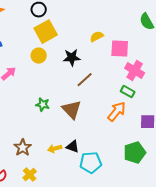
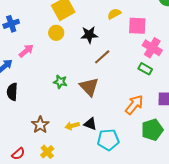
orange arrow: (117, 112) -> (134, 105), moved

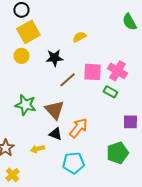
pink square: (137, 26) -> (92, 72), moved
green star: (60, 82) -> (25, 105), size x1.5
orange arrow: (134, 105) -> (78, 128), moved
black triangle: (90, 124) -> (55, 134), moved

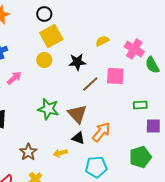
green semicircle: (129, 22) -> (152, 65), moved
pink cross: (117, 71) -> (134, 49), moved
green rectangle: (110, 92) -> (140, 105), moved, turned -32

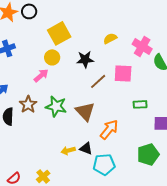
black circle: (44, 14) -> (29, 11), moved
pink arrow: (14, 78) -> (41, 75), moved
green rectangle: (140, 105) -> (140, 104), moved
black triangle: (78, 138) -> (86, 148), moved
brown star: (28, 152) -> (28, 104), moved

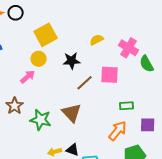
green star: (56, 106) -> (41, 120), moved
orange arrow: (109, 129) -> (118, 131), moved

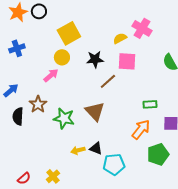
pink cross: (129, 48) -> (142, 28), moved
pink square: (110, 75) -> (127, 61), moved

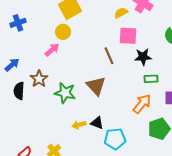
black star: (95, 59) -> (143, 57), moved
brown line: (108, 81) -> (109, 56), turned -72

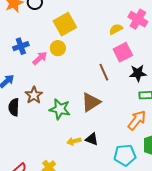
blue cross: (18, 23) -> (21, 46), moved
pink square: (128, 36) -> (123, 52), turned -30
pink arrow: (52, 50) -> (40, 58), moved
brown triangle: (96, 86) -> (91, 102), turned 40
cyan pentagon: (115, 139) -> (125, 155), moved

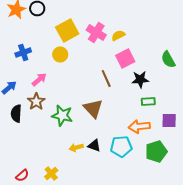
pink cross: (138, 19) -> (96, 32), moved
pink arrow: (40, 58) -> (39, 80), moved
brown triangle: (91, 102) -> (93, 108), turned -40
orange arrow: (137, 120) -> (139, 126), turned -135
cyan pentagon: (125, 155) -> (121, 146), moved

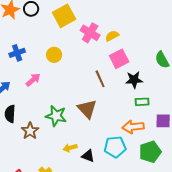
yellow square: (67, 30) -> (64, 16), moved
brown star: (36, 102) -> (30, 131), moved
black triangle: (94, 146) -> (88, 156), moved

